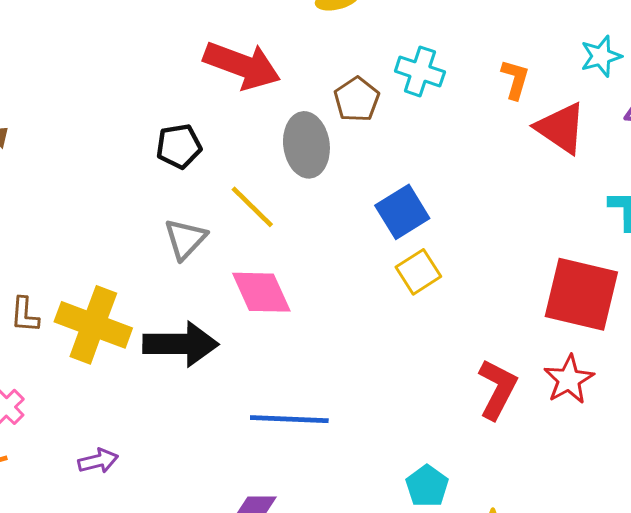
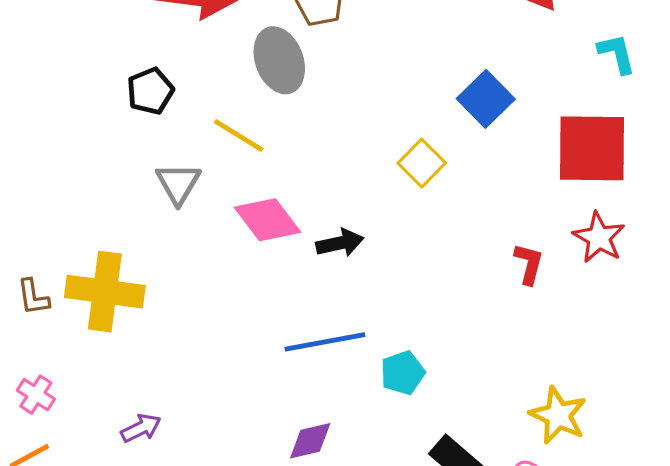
blue square: (402, 212) -> (486, 99), moved
black arrow: (181, 344) -> (340, 243), moved, size x0.6
red L-shape: (497, 389) -> (529, 264), size x0.7
cyan pentagon: (427, 486) -> (403, 373), moved, turned 30

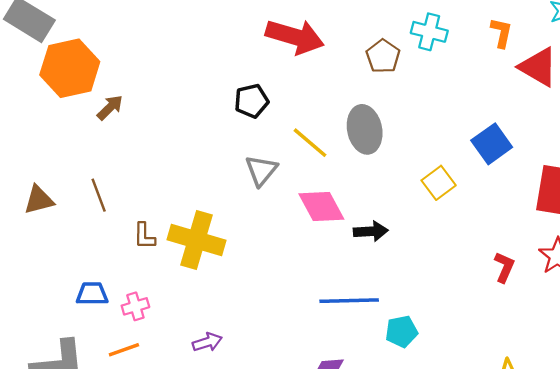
gray ellipse: (279, 60) -> (365, 129), moved
pink cross: (36, 395) -> (135, 306), turned 32

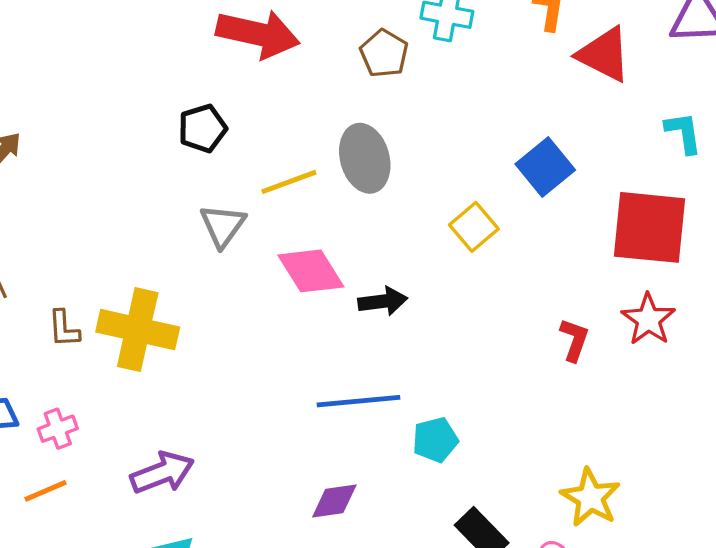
yellow line: (310, 143) -> (289, 182), turned -57
purple arrow: (207, 342) -> (162, 473), size x1.5

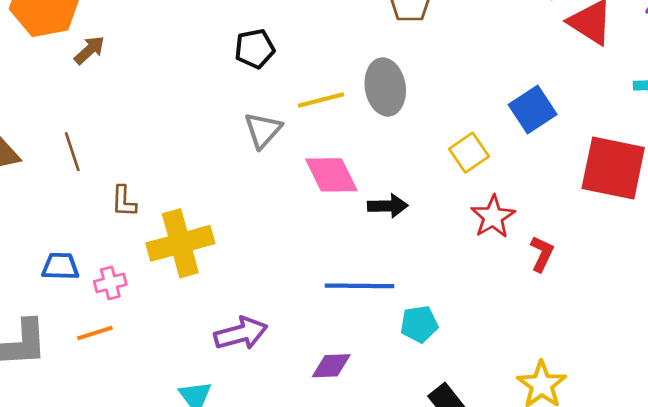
red star: (648, 319) -> (493, 217), moved
yellow cross: (138, 330) -> (180, 243), moved, turned -34
purple arrow: (162, 473) -> (241, 333), moved

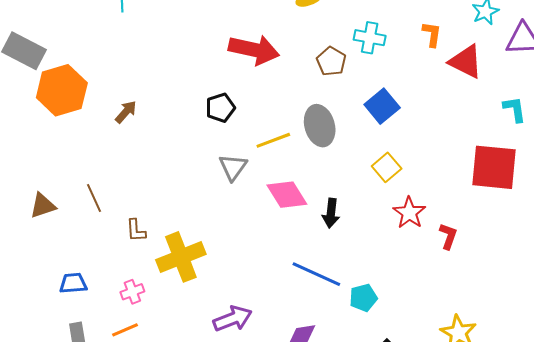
brown arrow: (89, 50) -> (126, 112), moved
blue square: (533, 110) -> (382, 106), moved
black arrow: (388, 206) -> (331, 213), turned 104
blue trapezoid: (60, 266) -> (73, 283), moved
blue line: (359, 286) -> (316, 274), turned 30

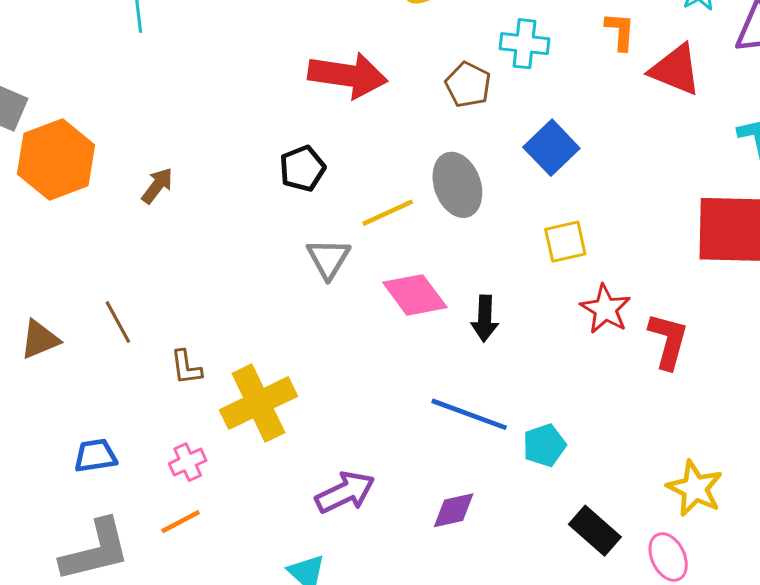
yellow square: (387, 167) -> (565, 242), turned 32
red L-shape: (448, 236) -> (668, 341), size x1.4

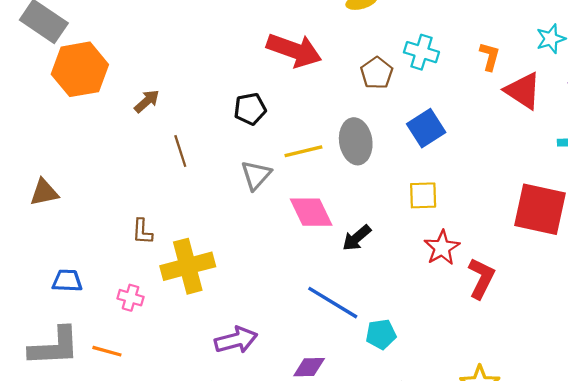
black arrow: (485, 318) -> (357, 238), turned 36
brown line: (118, 322) -> (180, 151), moved
pink cross: (188, 462) -> (130, 298), turned 30
orange line: (181, 522) -> (107, 351), moved, turned 32

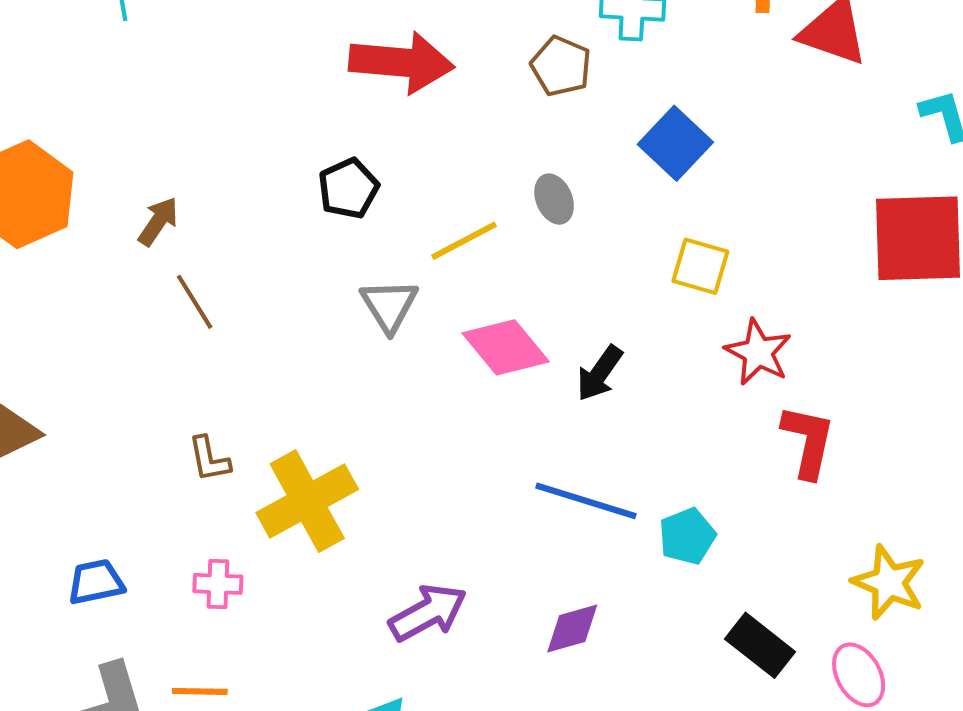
gray ellipse: (356, 141) -> (554, 199), size x0.6
brown line: (180, 151) -> (195, 302), moved
yellow square: (423, 195) -> (700, 266), turned 32
red L-shape: (481, 278) -> (808, 441), moved

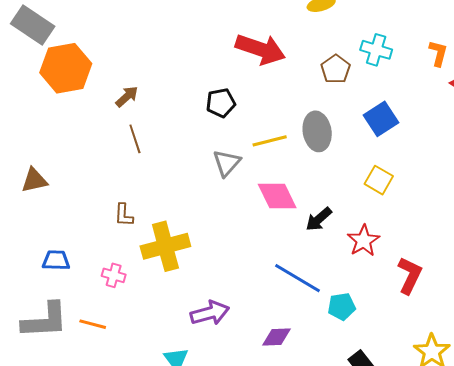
gray ellipse: (554, 199) -> (317, 131), size x1.6
red star: (758, 352) -> (363, 241), moved

